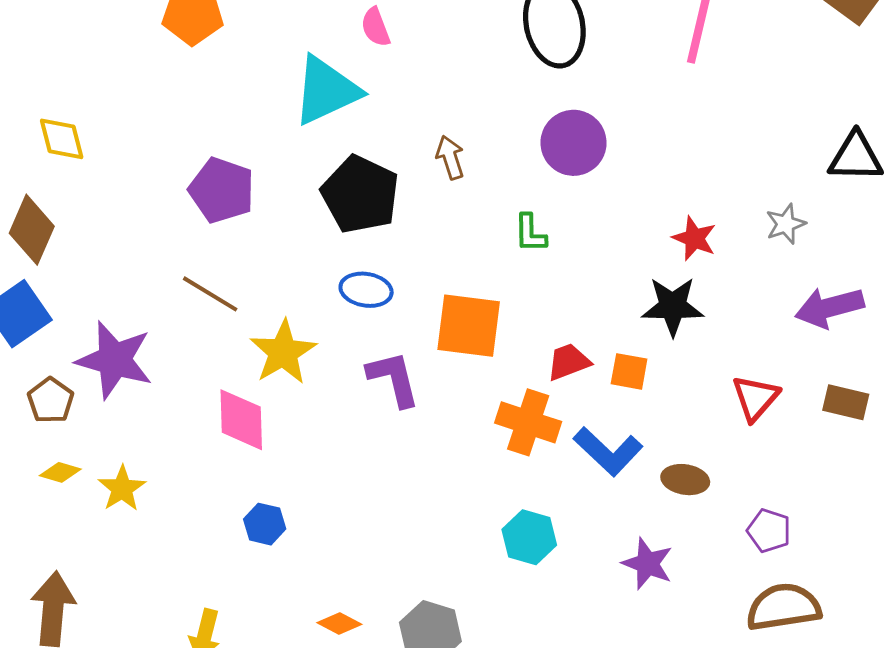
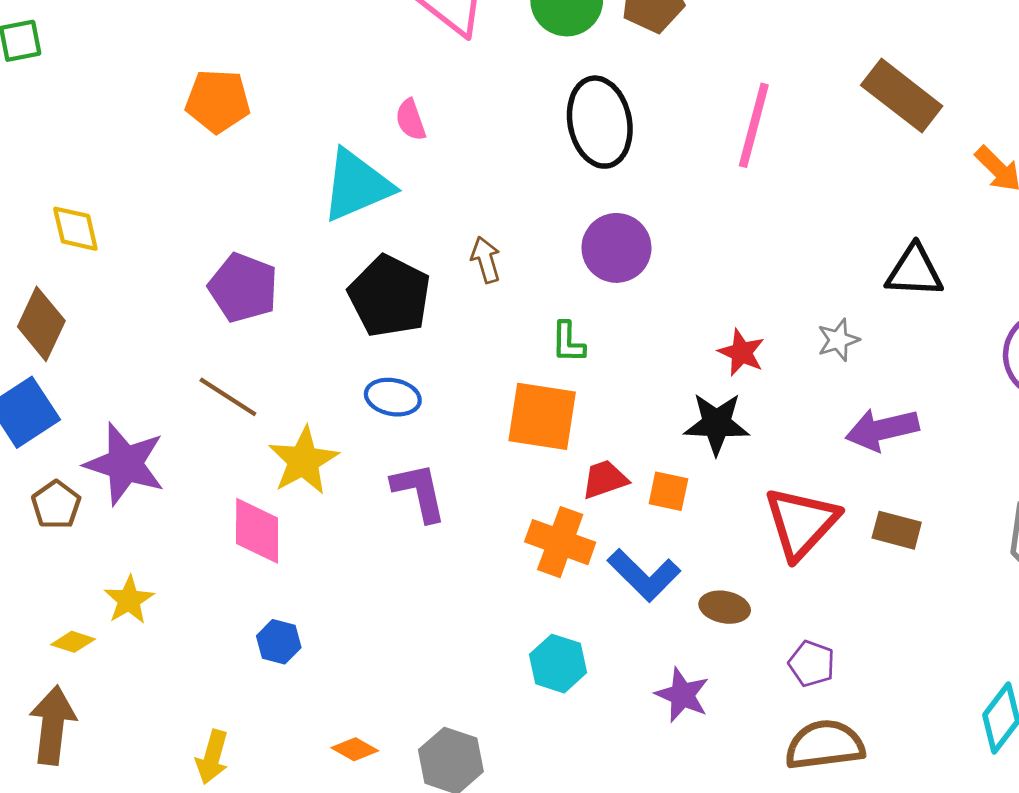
orange square: (469, 326) -> (542, 416), moved
red triangle: (755, 398) -> (801, 523), size x1.5
yellow diamond: (60, 472) -> (73, 642), moved

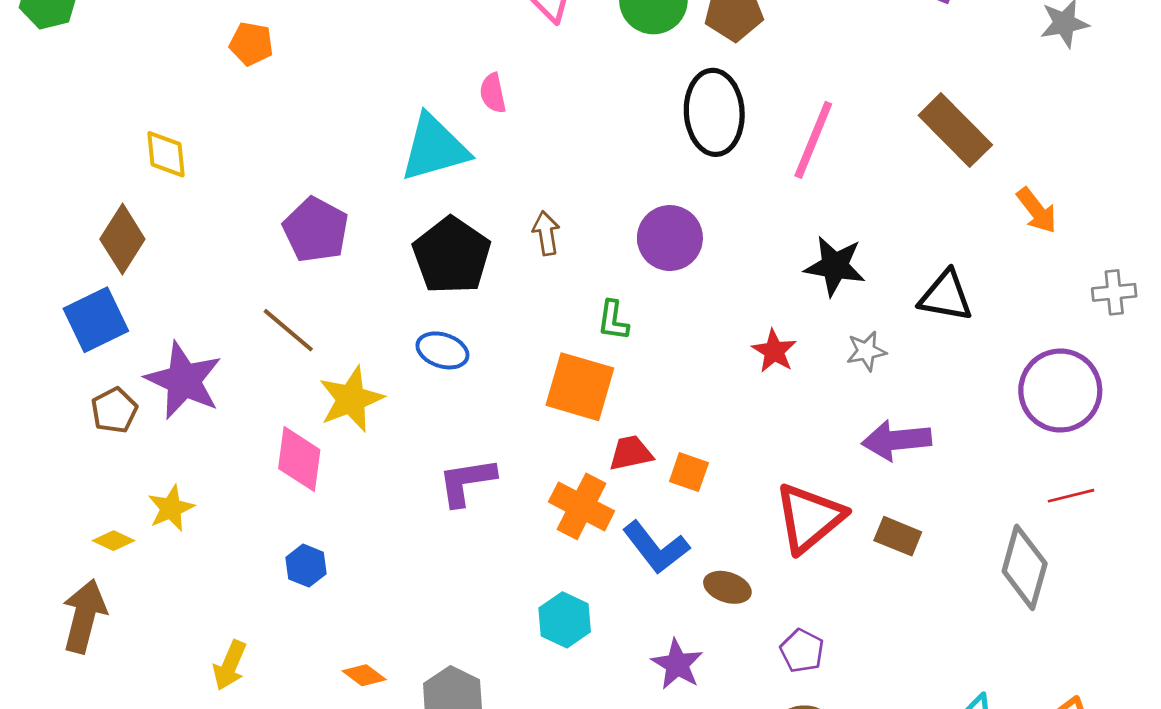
orange pentagon: (218, 101) -> (251, 44), moved, size x0.7
black ellipse: (600, 122) -> (714, 112), moved
black star: (716, 424) -> (835, 266), moved
purple L-shape: (419, 492) -> (467, 482), moved, turned -94

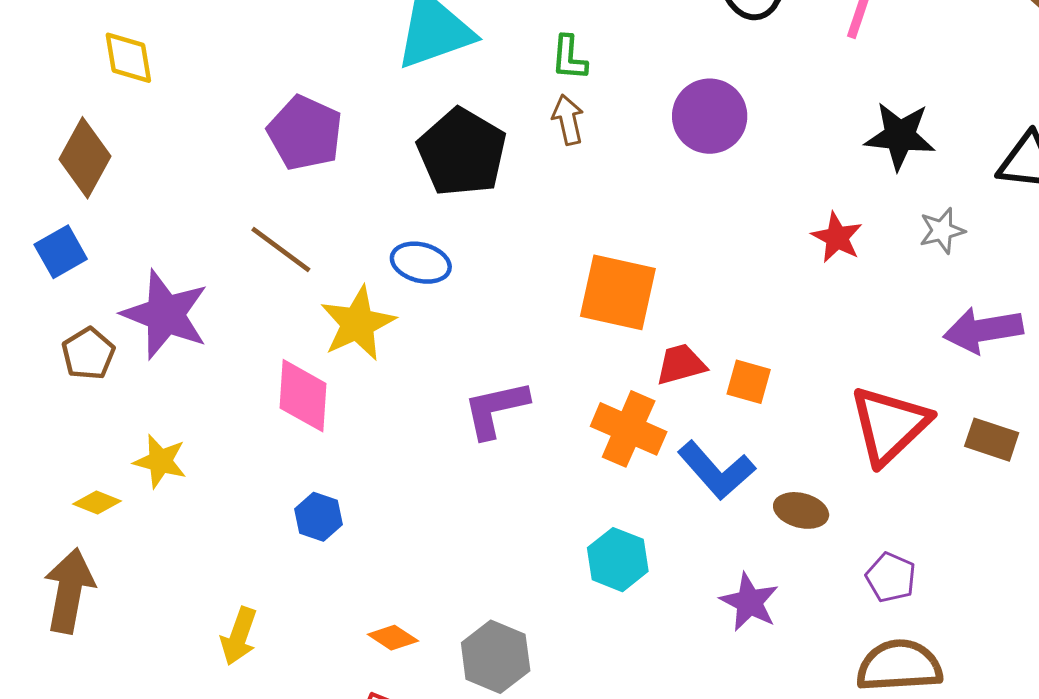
blue square: (96, 320) -> (61, 252), size x0.7
green L-shape: (613, 320) -> (569, 58), moved
blue ellipse: (442, 350) -> (421, 263), moved
yellow star: (171, 508) -> (160, 461), turned -30

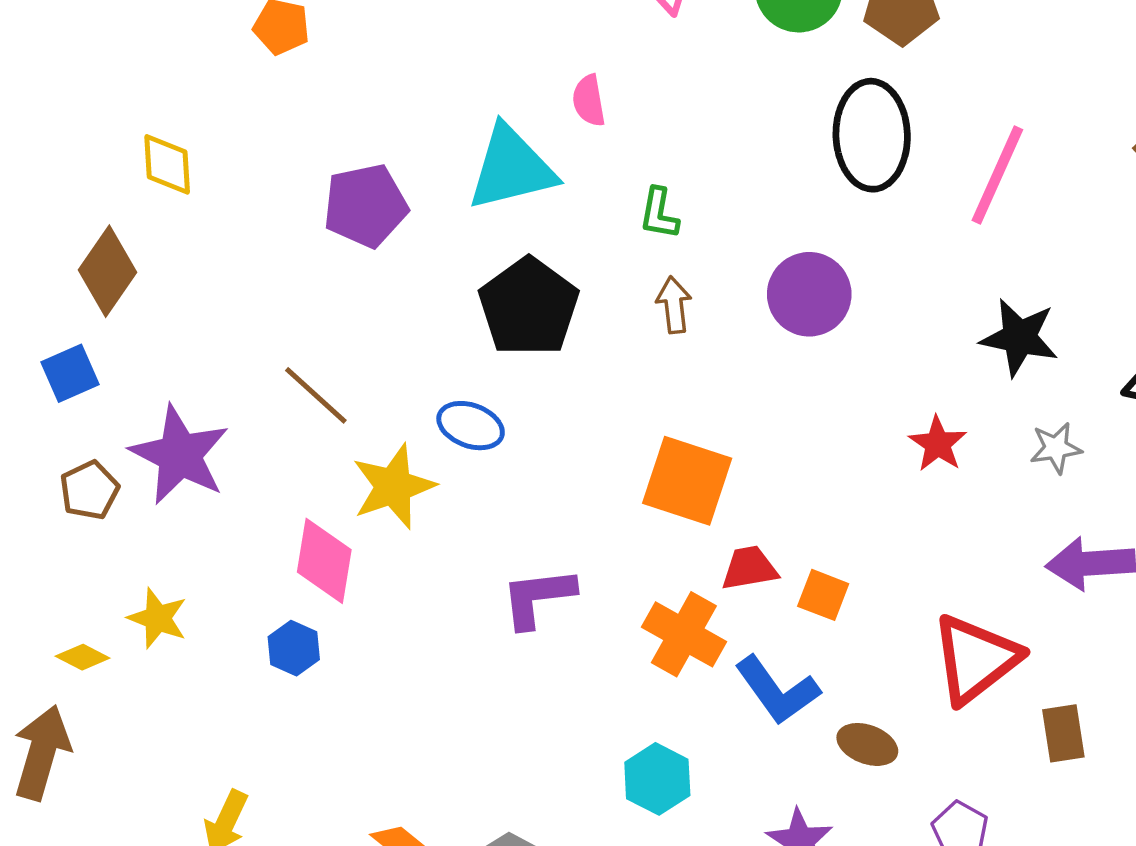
brown arrow: (568, 120) -> (674, 305), moved
purple pentagon: (305, 133) -> (365, 206), moved, turned 30
brown rectangle: (992, 440) -> (1063, 733), moved, turned 57
blue hexagon: (319, 517) -> (294, 648), moved

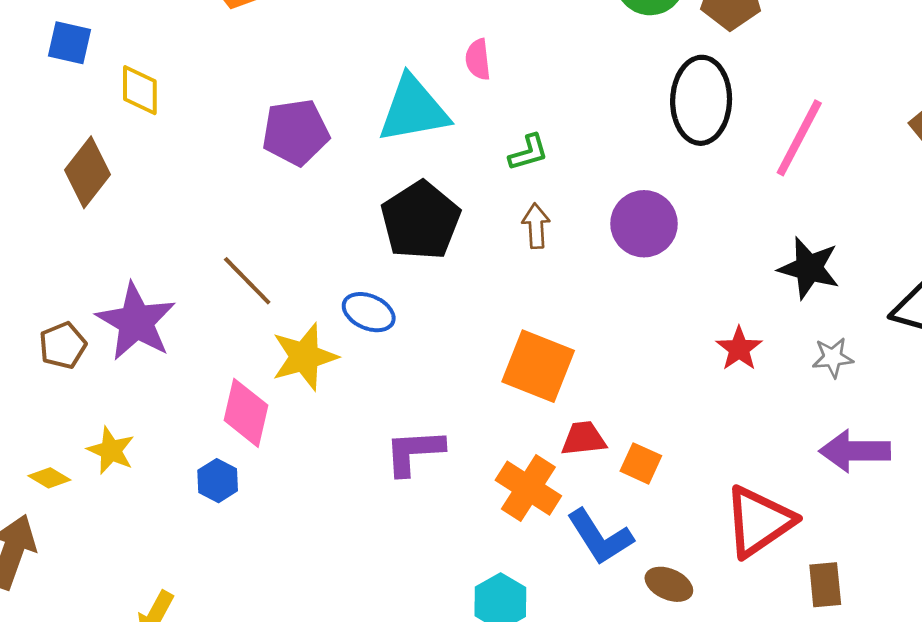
green L-shape: (659, 213) -> (528, 152), turned -120
blue square: (70, 373) -> (70, 43), moved, turned 33

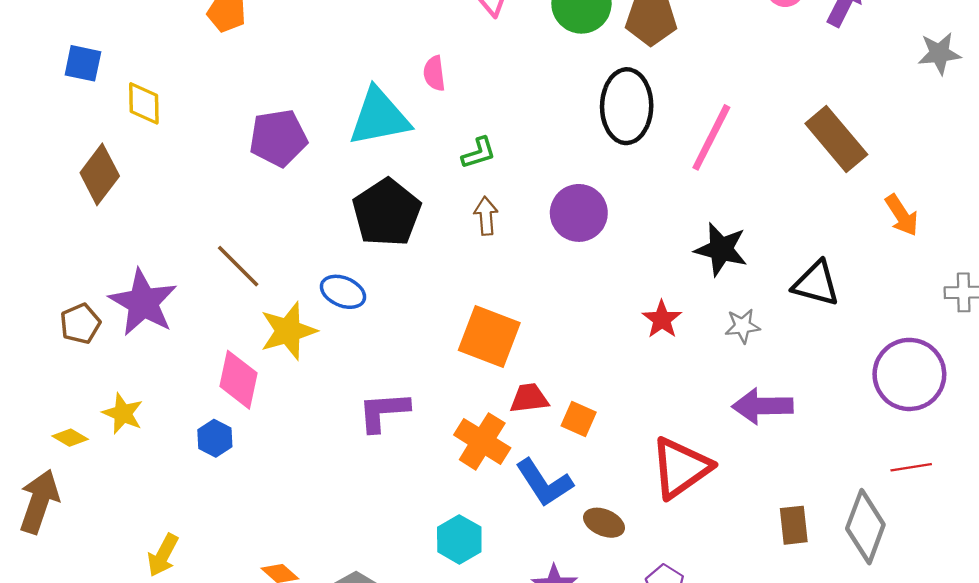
brown rectangle: (825, 585) -> (794, 525), moved

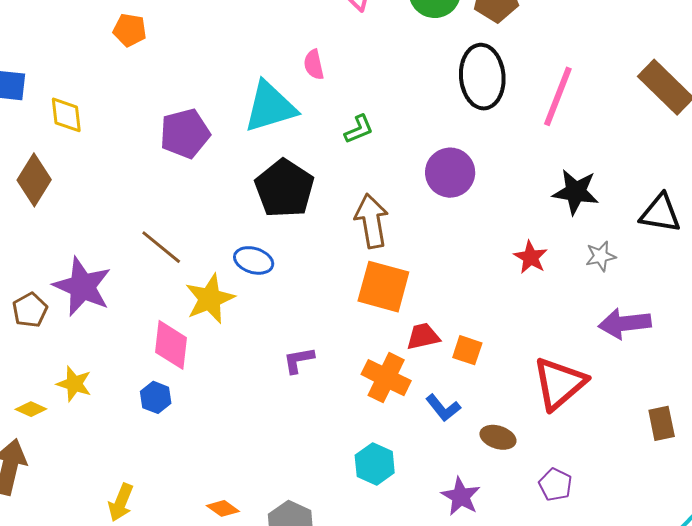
brown arrow: (486, 216) -> (371, 221), moved, size x1.6
purple L-shape: (383, 412) -> (299, 360), size x0.7
blue L-shape: (544, 483) -> (443, 408), size x0.7

